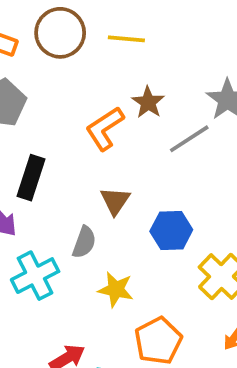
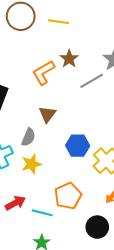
blue hexagon: (171, 230) -> (78, 146), moved
yellow star: (116, 289) -> (31, 164), moved, turned -30

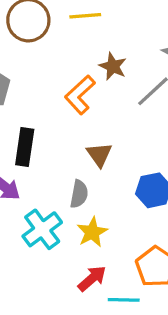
red arrow: (15, 203) -> (92, 279), moved

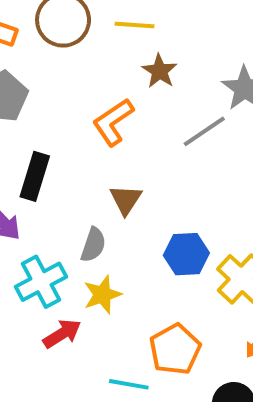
brown star: (113, 66) -> (160, 71), moved
red arrow: (92, 279) -> (62, 334), moved

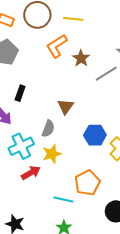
brown star: (160, 71) -> (81, 58), moved
orange L-shape: (113, 122) -> (57, 46), moved
black rectangle: (35, 176) -> (20, 93), size x0.7

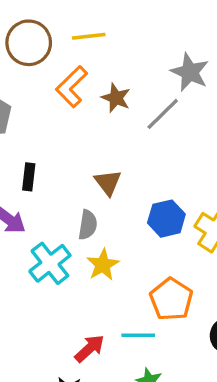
red arrow: (31, 173) -> (89, 348), moved

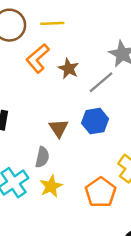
blue hexagon: (166, 219) -> (95, 121), moved
orange pentagon: (171, 299) -> (101, 192), moved

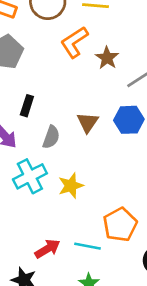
gray semicircle: (42, 157) -> (51, 137), moved
orange pentagon: (101, 192) -> (120, 225), moved

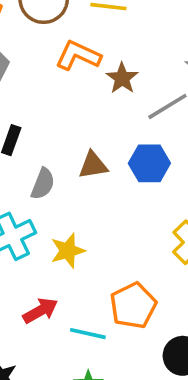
orange L-shape: (74, 42) -> (78, 55), turned 56
brown triangle: (88, 122) -> (93, 165), turned 45
red arrow: (47, 249) -> (40, 311), moved

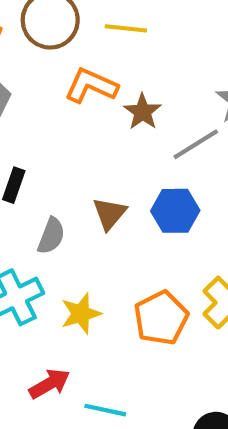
brown triangle: (93, 165) -> (110, 214), turned -40
orange pentagon: (133, 306) -> (161, 318), moved

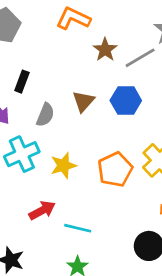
brown star: (143, 112) -> (105, 50), moved

